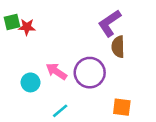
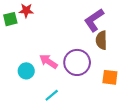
red star: (27, 27) -> (26, 11), moved
orange square: (122, 107) -> (110, 77), moved

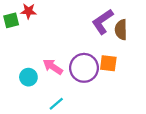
brown semicircle: (101, 40) -> (121, 30), moved
orange square: (110, 77) -> (108, 63), moved

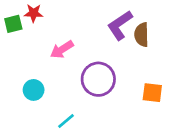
orange square: (108, 63) -> (152, 93), moved
pink arrow: (53, 67) -> (62, 49), moved, turned -66

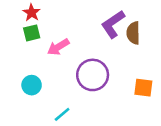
red star: (34, 13) -> (32, 13), turned 30
green square: (13, 24) -> (32, 33), moved

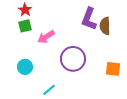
purple L-shape: (113, 24) -> (89, 19), turned -35

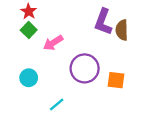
green square: (25, 26) -> (29, 30), turned -32
orange square: (113, 69) -> (116, 80), moved

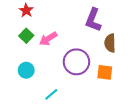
green square: (29, 30) -> (26, 36), moved
brown semicircle: (122, 30) -> (110, 43), moved

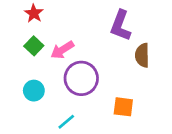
purple circle: (76, 62) -> (81, 78), moved
orange square: (105, 72) -> (123, 107), moved

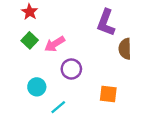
purple circle: (81, 78) -> (71, 69), size x0.7
cyan circle: (34, 91) -> (37, 87), moved

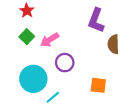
cyan circle: (37, 87) -> (33, 79), size x1.6

